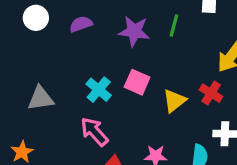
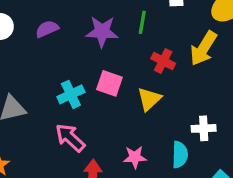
cyan cross: (99, 90) -> (71, 94), turned 30
red cross: (211, 93) -> (163, 61), moved

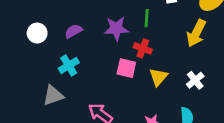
red cross: (163, 61) -> (143, 48), moved
cyan cross: (71, 94) -> (69, 65), moved
white cross: (204, 128) -> (195, 80), moved, turned -30

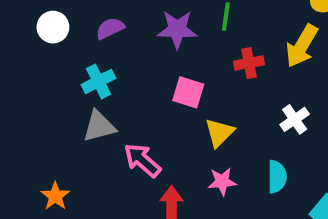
red cross: (143, 48) -> (249, 63), moved, turned -36
yellow triangle: (158, 77) -> (219, 133), moved
gray triangle: (53, 96) -> (99, 126), moved

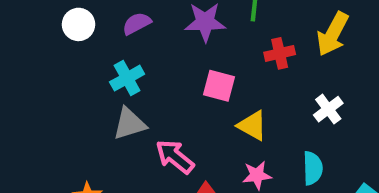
yellow triangle: (219, 133) -> (252, 126), turned -44

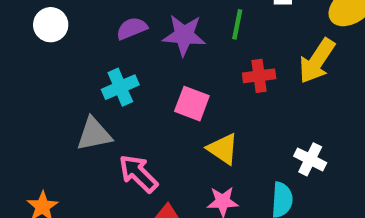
purple semicircle: (137, 23) -> (132, 28), moved
cyan cross: (127, 78) -> (120, 87), moved
white cross: (328, 109) -> (310, 159), moved, turned -32

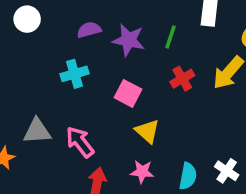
red cross: (259, 76) -> (182, 79), turned -30
gray triangle: (94, 134) -> (37, 131), moved
white cross: (310, 159) -> (227, 171), moved

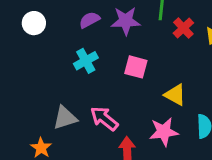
red cross: (182, 79) -> (183, 28), moved
yellow triangle: (147, 131) -> (175, 95), moved
pink star: (142, 172) -> (164, 132), size x1.4

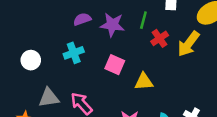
white circle: (34, 23) -> (31, 60), moved
yellow triangle: (175, 95) -> (144, 82), moved, turned -42

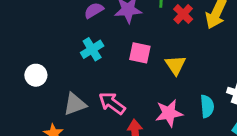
white circle: (31, 60) -> (36, 75), moved
yellow triangle: (144, 82) -> (175, 65), turned -48

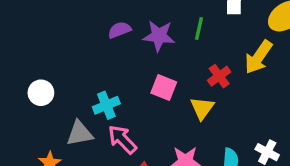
red cross: (183, 14) -> (219, 76), moved
cyan cross: (92, 49) -> (106, 105), moved

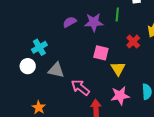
cyan cross: (106, 105) -> (39, 47), moved
yellow triangle: (202, 108) -> (118, 69), moved
gray triangle: (80, 133) -> (56, 70), moved, turned 30

